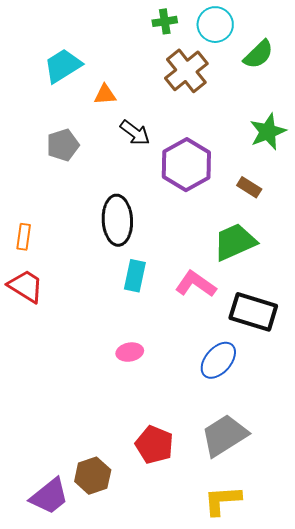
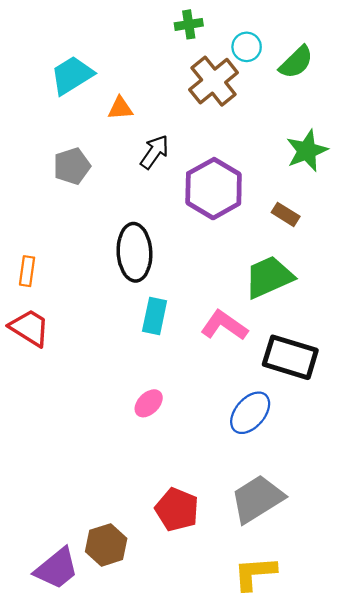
cyan circle: (215, 25) -> (247, 47), moved, size x0.7
black arrow: (135, 133) -> (155, 152), turned -92
pink ellipse: (130, 352) -> (149, 403), turned -35

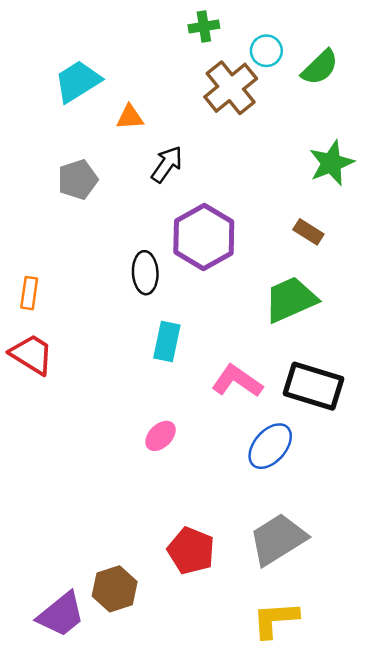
purple hexagon: (214, 189) -> (204, 237), moved
black ellipse: (134, 252) -> (145, 273), size x0.7
pink L-shape: (224, 325) -> (237, 381), moved

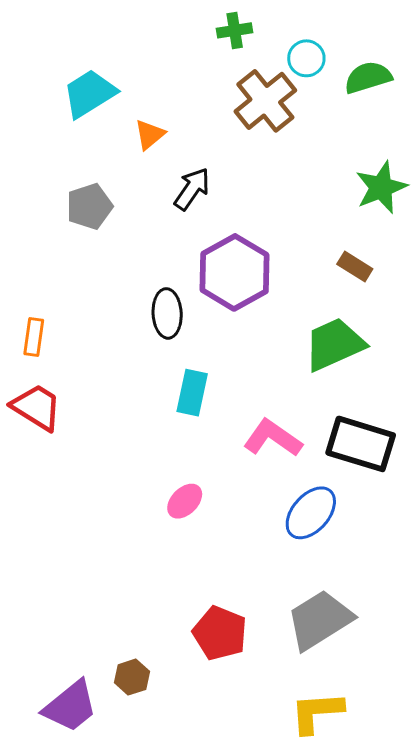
green semicircle: (320, 67) -> (368, 77), turned -153
orange triangle: (130, 117) -> (150, 135), turned -36
brown hexagon: (115, 589) -> (132, 677), size x0.7

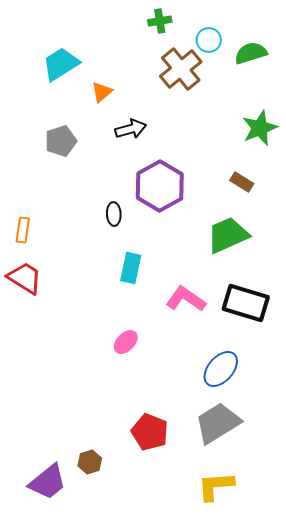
black arrow: (192, 189) -> (131, 129), turned 40
black ellipse: (167, 313) -> (114, 214), size x0.7
blue ellipse: (311, 513) -> (221, 369), moved

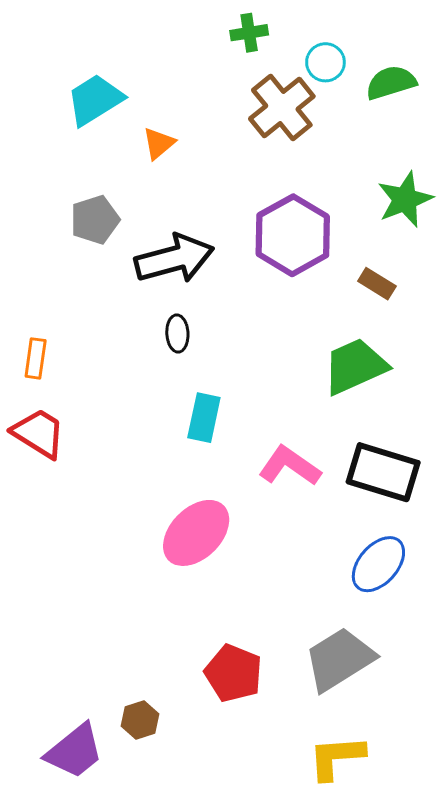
black arrow: (131, 129) -> (174, 259), moved, size x1.6
purple hexagon: (160, 186) -> (293, 235), moved
pink ellipse: (126, 342) -> (196, 533), size x1.8
blue ellipse: (221, 369) -> (378, 564), moved

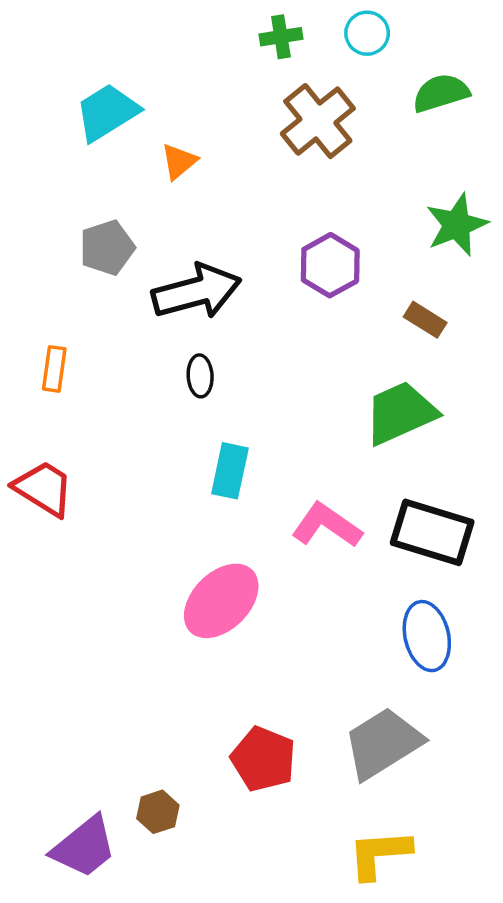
cyan circle: (325, 62) -> (367, 33), moved
purple hexagon: (293, 235) -> (330, 265), size x0.7
orange rectangle: (36, 358) -> (54, 369), moved
blue ellipse: (378, 564) -> (427, 636), turned -54

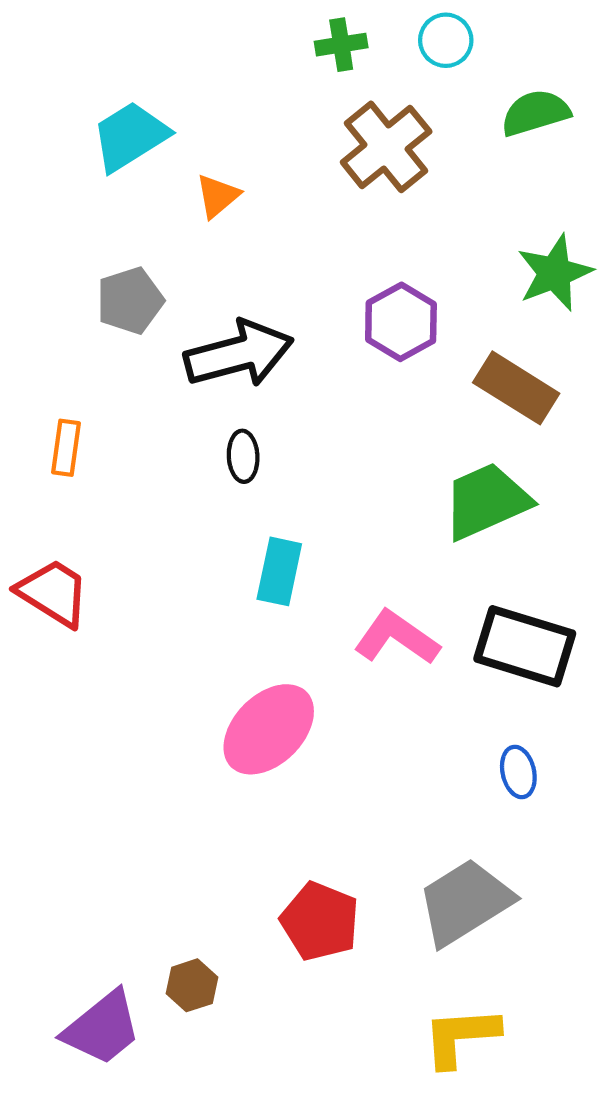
brown rectangle: (425, 320) -> (516, 388), size x1.6
blue ellipse: (427, 636) -> (518, 772), size x0.6

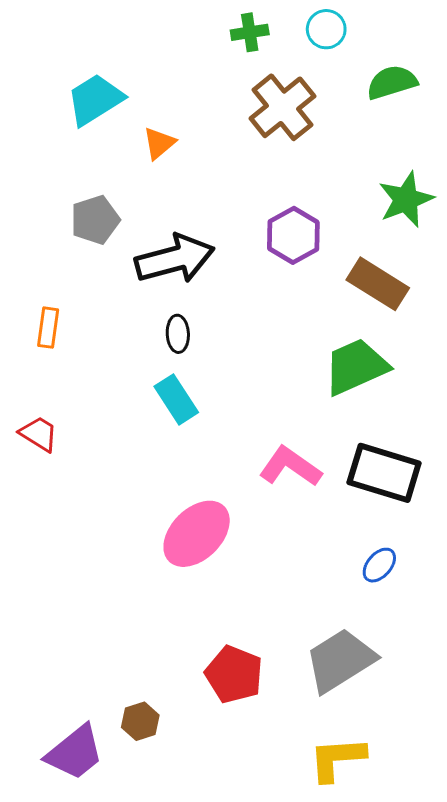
cyan rectangle: (279, 571) -> (176, 399), moved, turned -45
red trapezoid: (53, 593) -> (39, 434), size x0.7
blue ellipse: (518, 772) -> (379, 565), turned 54

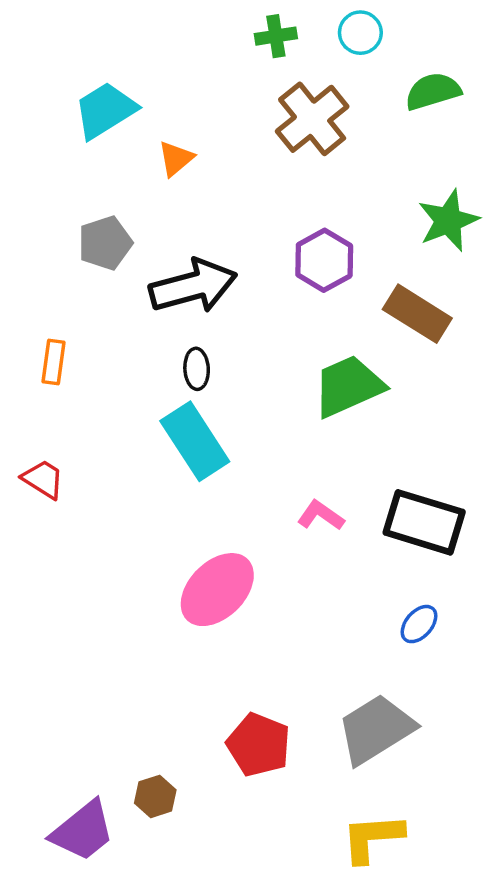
green trapezoid: (356, 367) -> (348, 386), moved
cyan rectangle: (176, 399) -> (195, 441), size x1.4
pink L-shape: (290, 467) -> (321, 515), size x0.7

